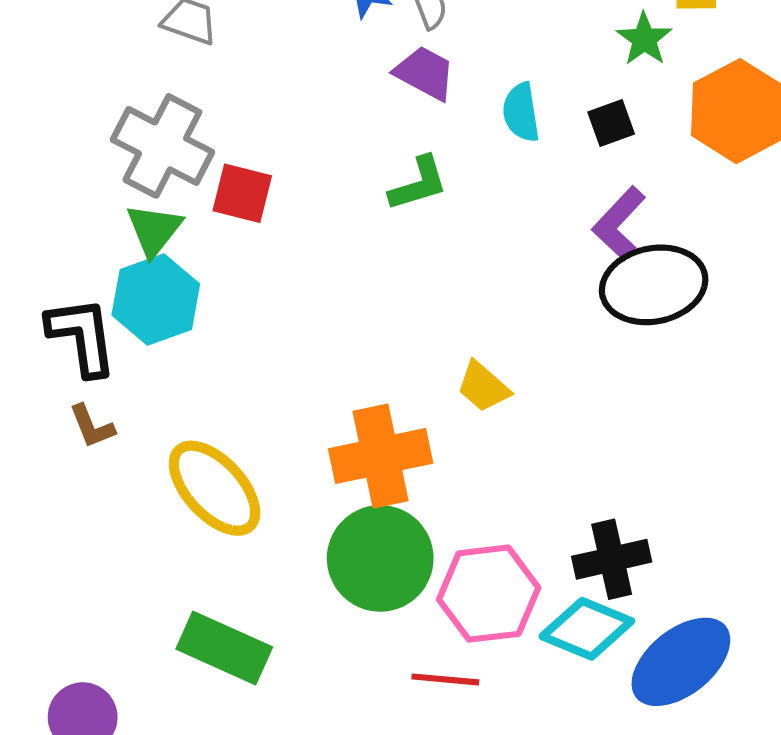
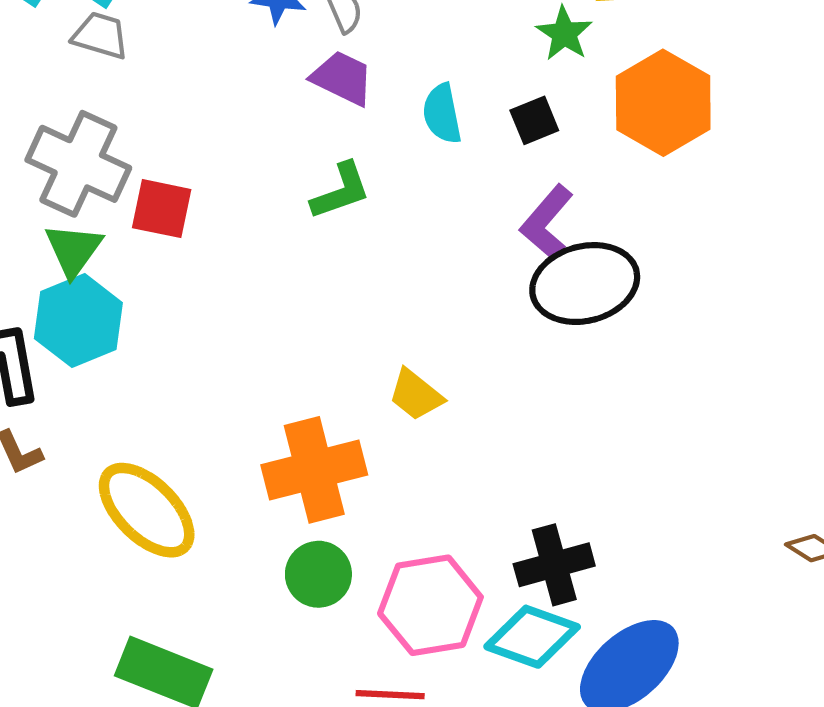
green circle: (380, 558) -> (318, 574), size x0.6

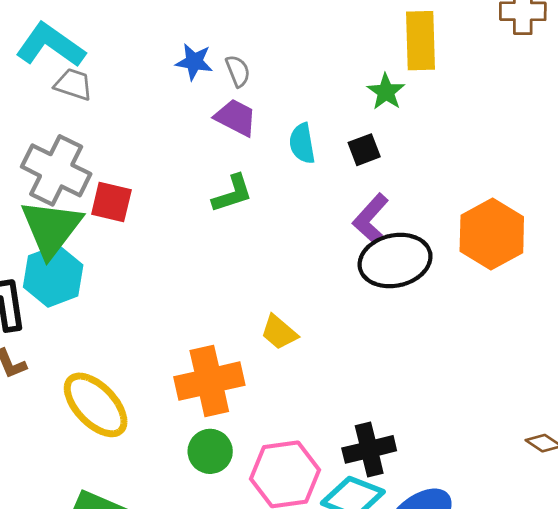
orange hexagon: (663, 103) -> (492, 234), moved
green triangle: (73, 250) -> (51, 228), size x1.6

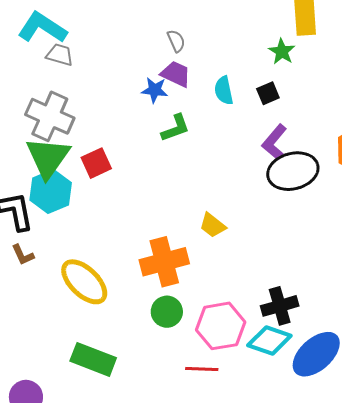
blue star: (194, 62) -> (155, 90), moved
red square: (111, 202) -> (96, 163), moved, turned -36

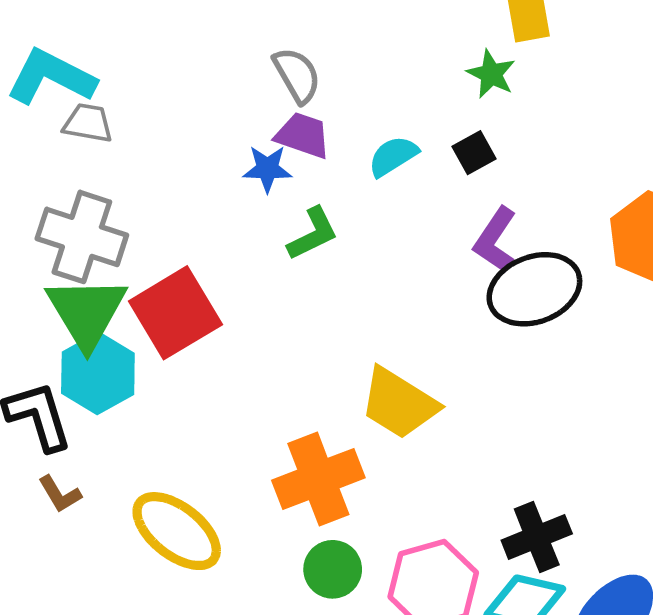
gray semicircle: (176, 41) -> (297, 75), size x1.4
cyan semicircle: (224, 91) -> (393, 156), turned 76
red square: (96, 163) -> (175, 313), size x1.6
yellow trapezoid: (213, 225) -> (399, 403), size x1.6

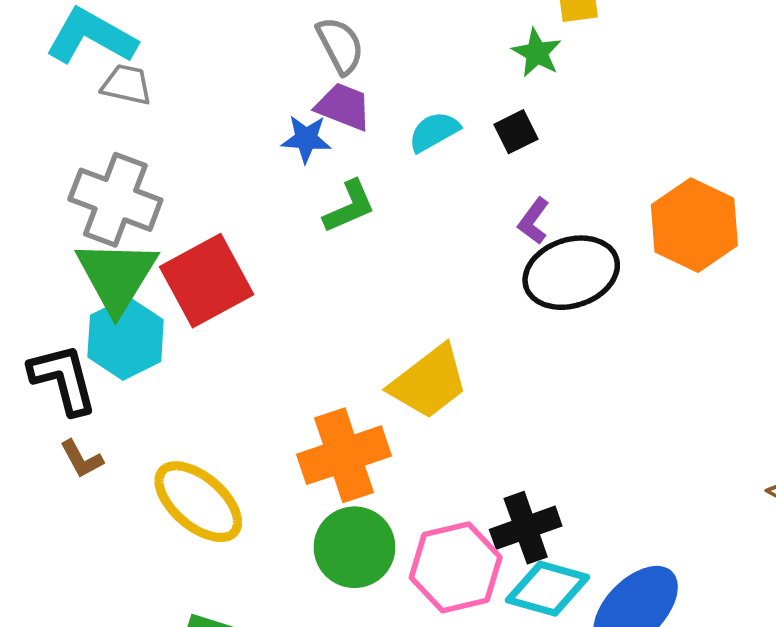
purple L-shape: (495, 240) -> (534, 221), size x0.7
yellow trapezoid: (399, 403) -> (429, 382), turned -72
black cross: (537, 537) -> (526, 528), moved
green circle: (333, 569) -> (354, 547), size x1.4

